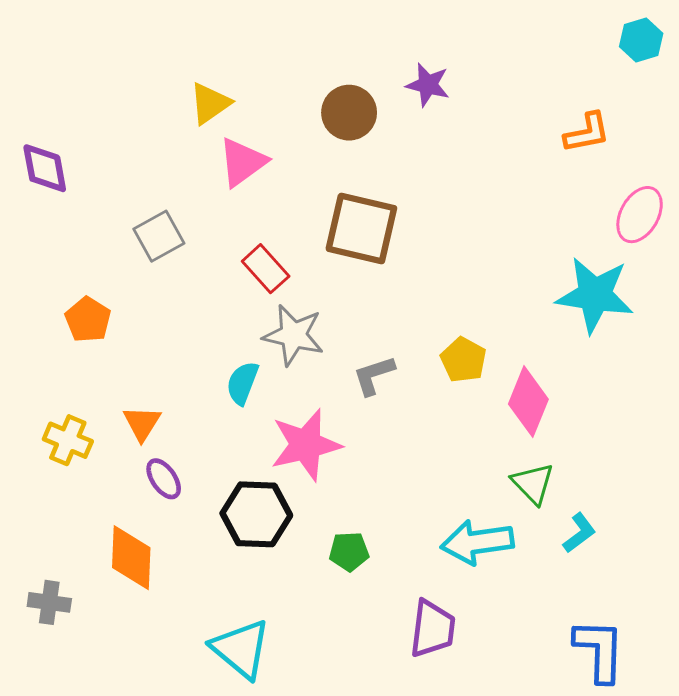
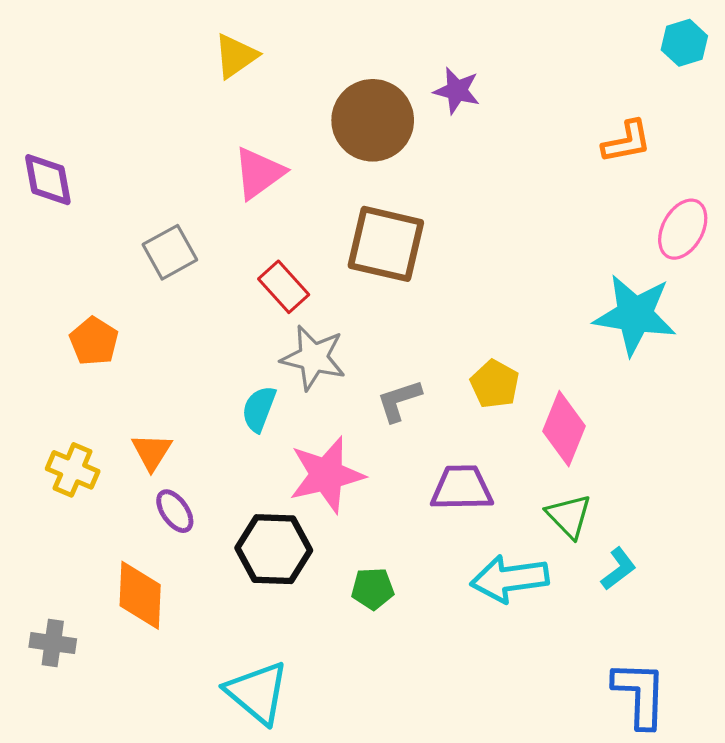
yellow triangle: (210, 103) -> (236, 56), moved
brown circle: (349, 113) -> (373, 120), size x1.4
purple trapezoid: (432, 629) -> (462, 488), moved, turned -98

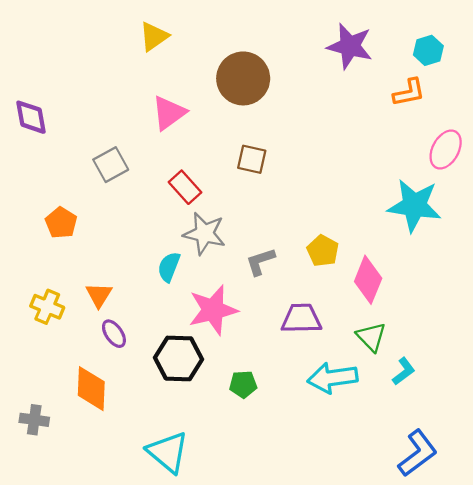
cyan hexagon: (684, 43) -> (428, 50), moved
purple star: (457, 91) -> (350, 46), moved, size x1.5
brown square: (386, 244) -> (252, 159), size x0.6
blue L-shape: (640, 694) -> (418, 453), turned 51

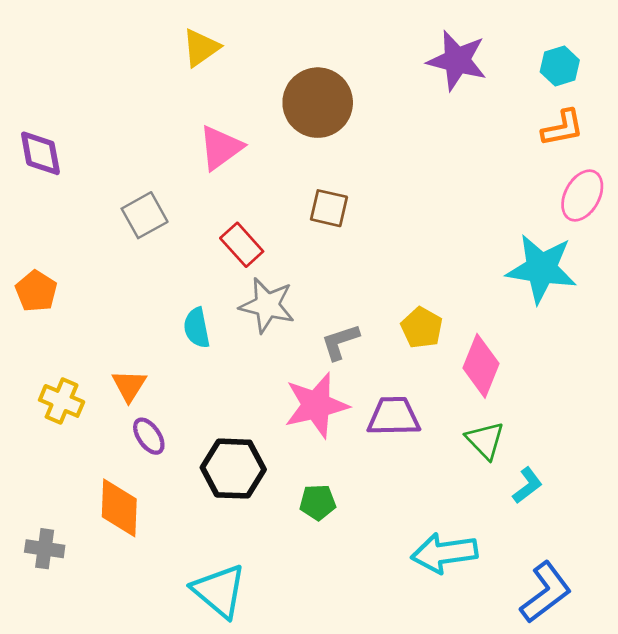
orange L-shape: (409, 92) -> (563, 128), moved
orange pentagon: (61, 223) -> (36, 291), moved
cyan semicircle: (169, 267) -> (197, 328), moved, turned -32
pink star: (213, 310) -> (316, 405), moved
cyan arrow: (333, 378) -> (444, 553), moved

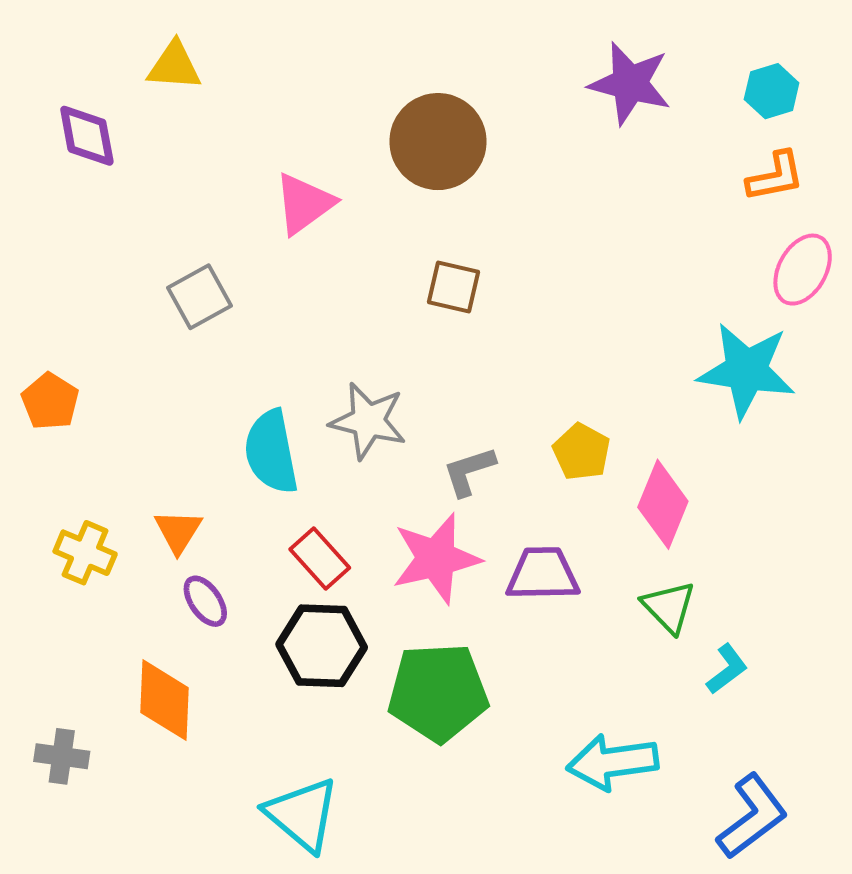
yellow triangle: (201, 48) -> (174, 66), moved, turned 39
purple diamond: (40, 153) -> (87, 136), moved
red rectangle: (242, 245) -> (320, 559), moved
cyan semicircle: (197, 328) -> (271, 452), size x1.5
green pentagon: (318, 502) -> (438, 692), size x2.0

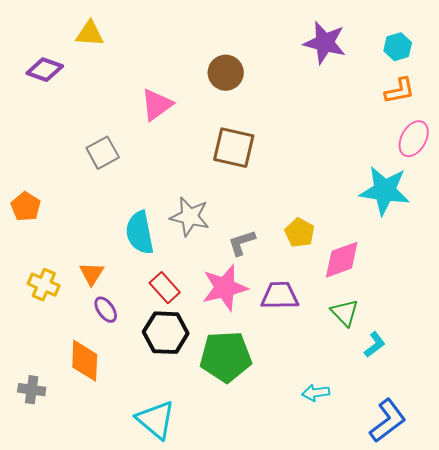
purple diamond: (87, 136) -> (45, 70), turned -60
brown circle: (438, 142) -> (226, 73), size x0.7
brown square: (453, 287) -> (234, 148), size x1.5
pink diamond: (663, 504) -> (342, 260), turned 48
cyan arrow: (613, 762) -> (316, 393), size x0.6

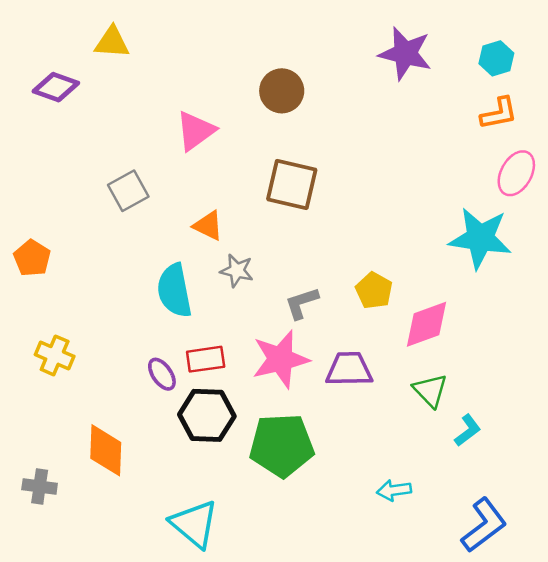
gray star: (190, 217) -> (237, 271), size x0.7
orange triangle: (92, 274) -> (208, 226), moved, turned -36
red rectangle: (165, 288) -> (206, 359), turned -56
purple ellipse: (106, 310) -> (162, 374), moved

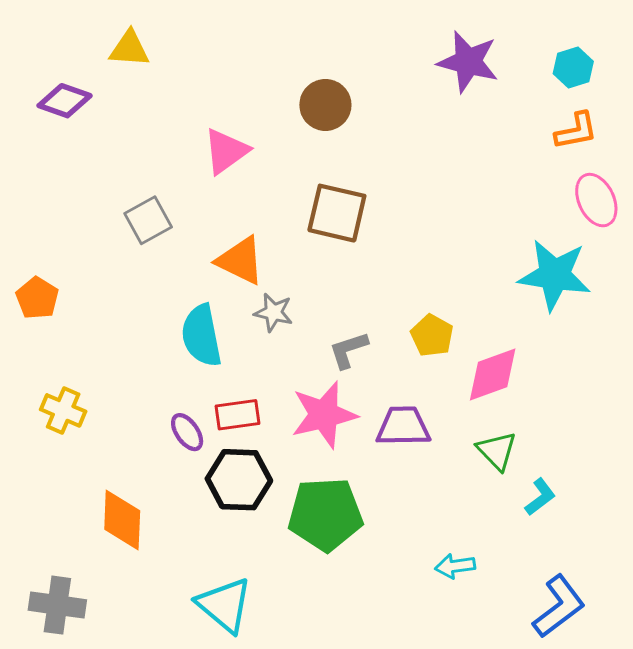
pink ellipse: (516, 173) -> (596, 200), turned -54
orange triangle: (208, 226) -> (240, 261), size x1.4
gray cross: (40, 486) -> (57, 605), moved, size x1.4

